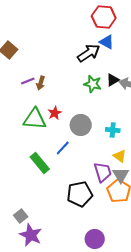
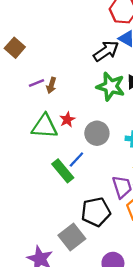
green star: (93, 84) -> (111, 86), size x1.4
green rectangle: (40, 163) -> (63, 171), moved
gray square: (21, 216) -> (72, 237), moved, size x1.6

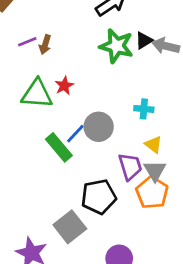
gray circle: (97, 133) -> (99, 127), moved

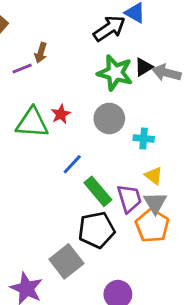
brown arrow: (45, 45) -> (41, 53), moved
gray circle: (99, 127) -> (109, 118), moved
green rectangle: (59, 147) -> (98, 191), moved

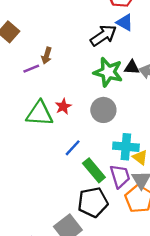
black triangle: (144, 67) -> (132, 67), turned 35
cyan cross: (144, 138) -> (126, 147), moved, size x1.5

